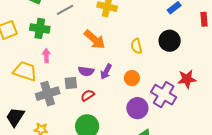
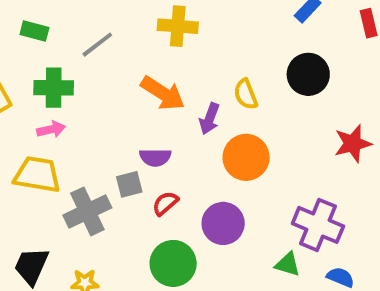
pink arrow: (46, 56) -> (51, 129), moved, turned 88
purple arrow: (106, 72) -> (209, 119), moved
orange circle: (132, 78) -> (246, 157), size x1.5
purple cross: (164, 95) -> (318, 225), moved
purple circle: (137, 108) -> (223, 223), moved

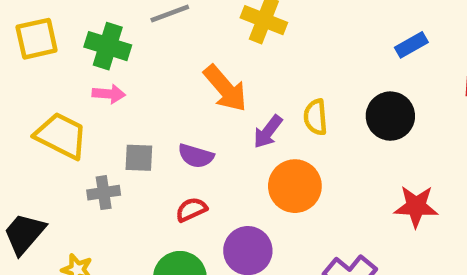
pink arrow: (51, 129) -> (109, 94), moved
gray square: (129, 184) -> (139, 158), moved
gray cross: (87, 211) -> (104, 193), size x0.6

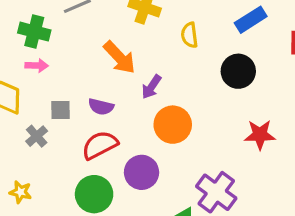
blue rectangle: (411, 45) -> (251, 20), size x1.4
yellow semicircle: (316, 117) -> (189, 35), moved
gray cross: (104, 193) -> (37, 136), turned -30
red semicircle: (191, 210) -> (100, 145), size x1.6

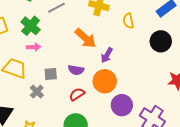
green cross: (34, 32) -> (31, 26), turned 30
orange circle: (173, 125) -> (105, 81), moved
red semicircle: (100, 145) -> (77, 94), size x0.7
purple circle: (142, 172) -> (122, 105), moved

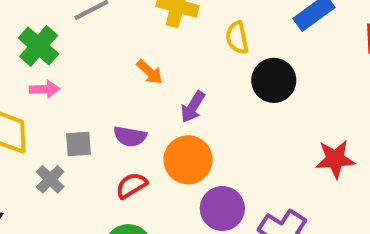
orange arrow: (85, 38) -> (150, 72), size x0.6
black circle: (161, 41) -> (274, 80), moved

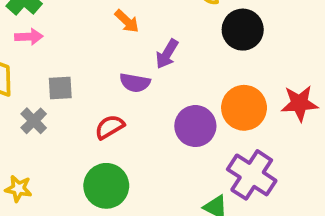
purple semicircle: (130, 136) -> (135, 83), moved
orange circle: (188, 160) -> (244, 108), moved
purple circle: (222, 209) -> (195, 126), moved

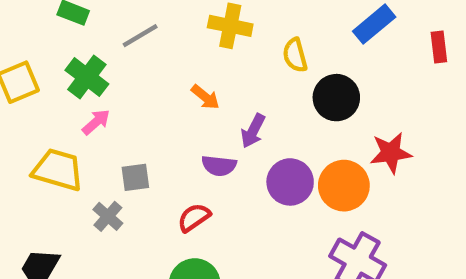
pink arrow: (29, 37) -> (96, 122), turned -36
red star: (300, 103) -> (391, 153), moved
purple circle: (195, 126) -> (290, 182), moved

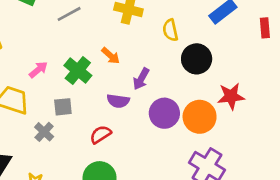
green cross: (87, 77) -> (78, 71), moved

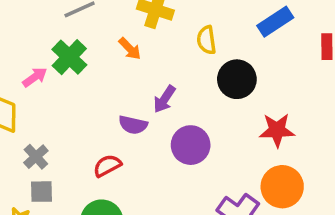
orange arrow: (111, 56) -> (130, 49), moved
green cross: (78, 71) -> (69, 57), moved
gray square: (63, 107) -> (41, 192), moved
orange circle: (200, 117) -> (282, 187), moved

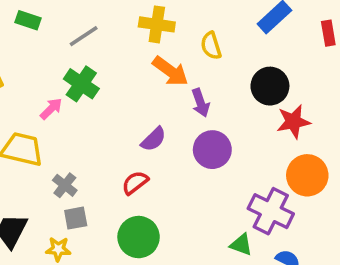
orange arrow: (130, 49) -> (170, 71), moved, size x1.5
black circle: (237, 79) -> (270, 86), moved
purple arrow: (164, 99) -> (201, 103), moved, turned -44
purple semicircle: (133, 125) -> (154, 139), turned -48

